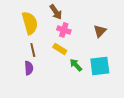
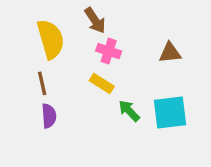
brown triangle: (100, 31) -> (170, 53), turned 40
brown line: (33, 50) -> (42, 83), moved

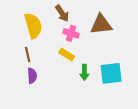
brown triangle: (170, 53) -> (101, 24), moved, size x1.5
green arrow: (129, 111) -> (84, 72), turned -136

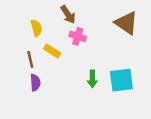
brown triangle: (101, 24) -> (126, 23), moved, turned 40
yellow semicircle: (33, 26) -> (36, 28), size x0.6
yellow rectangle: (67, 54) -> (52, 51), moved

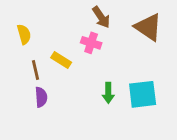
brown arrow: (68, 15) -> (101, 17), moved
yellow semicircle: (36, 28) -> (24, 34), moved

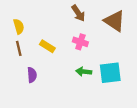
pink cross: (91, 43) -> (80, 42), moved
brown line: (35, 70) -> (19, 48), moved
green arrow: (108, 93) -> (84, 72), turned 96

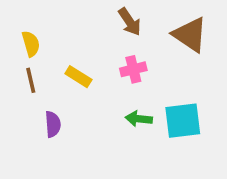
pink cross: (80, 42) -> (133, 69), turned -32

